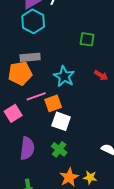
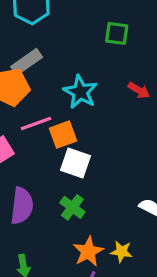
gray rectangle: (30, 57) -> (27, 62), turned -30

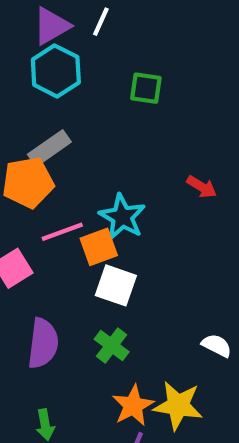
green square: (117, 33) -> (146, 88), moved
cyan star: (80, 92) -> (122, 217), moved
yellow star: (121, 252) -> (178, 406), size x1.6

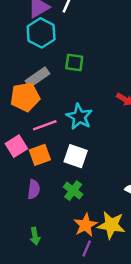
green square: (146, 88) -> (74, 62), moved
orange square: (99, 247) -> (40, 155), moved
purple semicircle: (43, 343) -> (34, 189), size x0.7

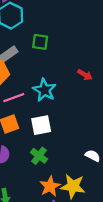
white square: (76, 156) -> (41, 125), turned -30

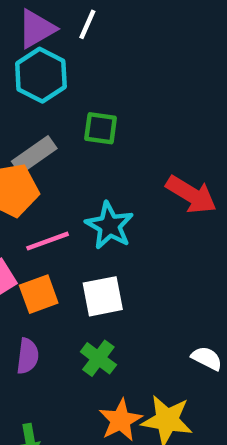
red arrow: (85, 75) -> (191, 195), size x1.6

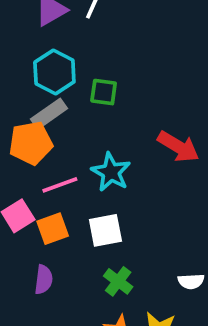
cyan hexagon: (41, 75) -> (54, 72), moved
green cross: (98, 358) -> (118, 281), moved
white semicircle: (207, 358) -> (191, 281), turned 150

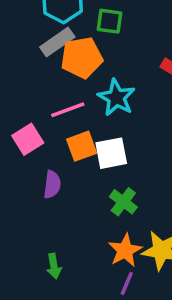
orange pentagon: (31, 143) -> (82, 58), moved
orange square: (53, 229) -> (82, 146), moved
purple semicircle: (44, 280) -> (52, 184), moved

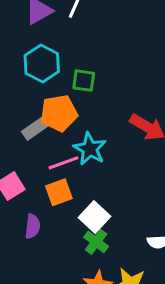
gray rectangle: (57, 42) -> (37, 127), moved
pink line: (68, 110) -> (64, 163), moved
white square: (111, 153) -> (95, 217), moved, turned -36

